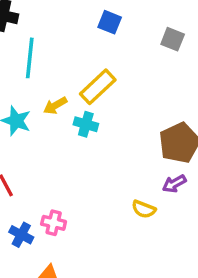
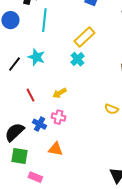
yellow arrow: (55, 105) -> (59, 93), moved
cyan cross: (86, 124) -> (77, 59), turned 32

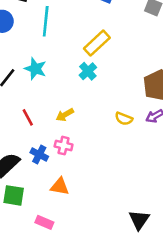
yellow semicircle: (111, 109) -> (124, 119), moved
pink rectangle: (35, 177) -> (44, 222), moved

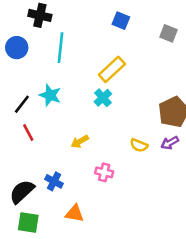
red line: (28, 117) -> (28, 132), moved
pink cross: (64, 146) -> (104, 172), moved

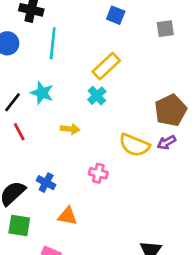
gray square: (168, 33) -> (165, 29), turned -30
yellow arrow: (80, 141) -> (70, 129), moved, turned -144
yellow semicircle: (139, 145) -> (134, 145), size x1.6

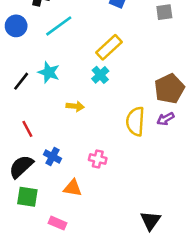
cyan line: (53, 43) -> (59, 26), turned 48
red line: (19, 132) -> (27, 129), moved
yellow semicircle: (134, 145) -> (135, 121), turned 72
pink cross: (98, 173) -> (98, 159), moved

